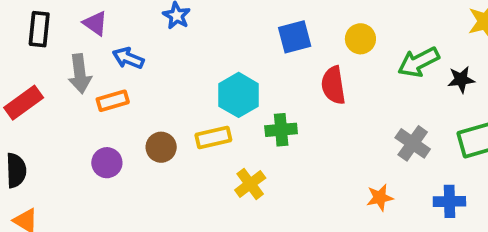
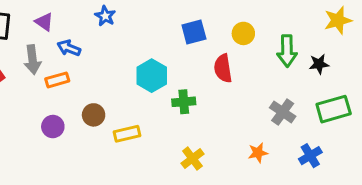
green arrow: (419, 62) -> (287, 51), turned -64
yellow rectangle: (213, 138) -> (127, 134), moved
yellow cross: (250, 184) -> (192, 159), moved
blue cross: (449, 201) -> (310, 156), turned -30

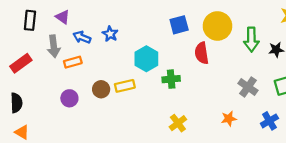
blue star: (105, 16) -> (110, 34), moved
yellow circle: (243, 33) -> (217, 26), size x1.6
yellow rectangle: (127, 134) -> (125, 86), moved

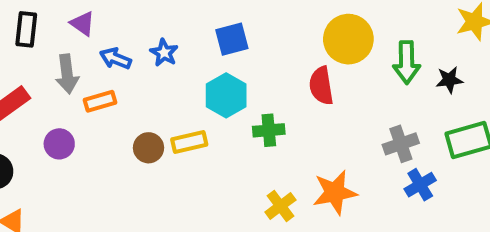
blue square: (179, 25) -> (232, 39), moved
gray cross: (248, 87) -> (401, 144), turned 36
purple circle: (69, 98) -> (59, 144), moved
orange star: (229, 119) -> (335, 192), moved, size x1.6
blue cross: (269, 121) -> (420, 185), moved

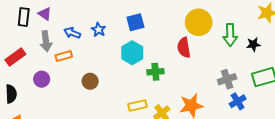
purple triangle: (83, 24) -> (45, 14), moved
yellow rectangle: (189, 142) -> (138, 106), moved

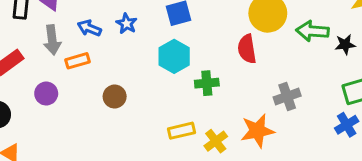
green arrow: (230, 35) -> (312, 31), turned 95
gray cross: (227, 79) -> (287, 97), moved
blue cross: (238, 101) -> (347, 125), moved

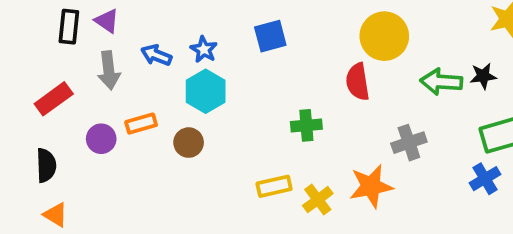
green arrow: (312, 31) -> (441, 82), moved
cyan hexagon: (174, 56) -> (206, 91), moved
orange rectangle: (77, 61) -> (141, 124), moved

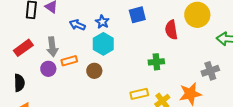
gray arrow: (109, 70) -> (52, 47), moved
red semicircle: (358, 82) -> (171, 30), moved

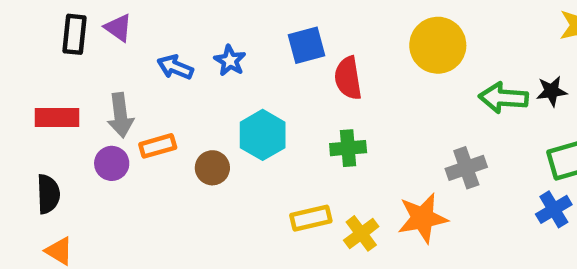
red semicircle: (171, 30) -> (348, 78), moved
cyan hexagon: (103, 44) -> (263, 135), moved
red rectangle: (23, 48) -> (57, 117), turned 36

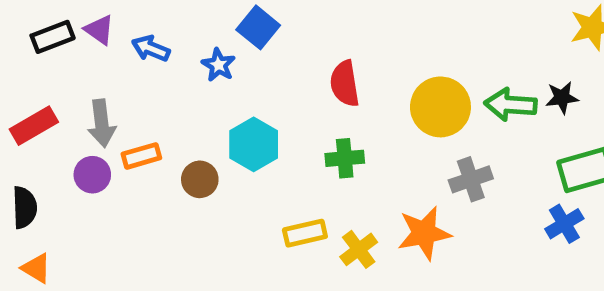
black rectangle: (74, 34) -> (53, 37), turned 63
blue square: (306, 45) -> (258, 27), moved, turned -36
yellow circle: (438, 45) -> (440, 107), moved
blue arrow: (175, 67) -> (151, 49), moved
red rectangle: (57, 117) -> (34, 126), turned -30

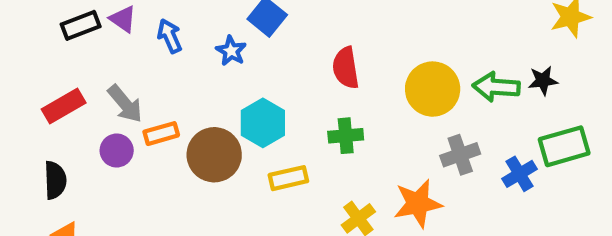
blue arrow: (151, 49) -> (170, 36), turned 44
gray arrow: (102, 123) -> (125, 104), turned -33
brown circle: (200, 179) -> (214, 155), size x1.6
blue cross: (564, 224) -> (520, 174), moved
yellow rectangle: (305, 233) -> (288, 178), moved

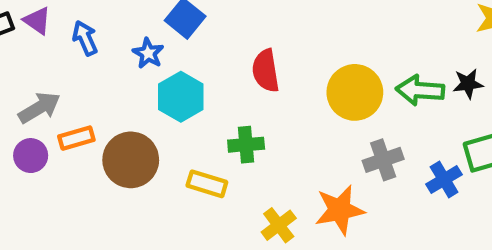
gray arrow: (125, 104) -> (39, 108), turned -81
cyan hexagon: (263, 123) -> (181, 97), moved
green cross: (346, 136) -> (246, 145), moved
yellow rectangle: (288, 178) -> (207, 184), turned 30

